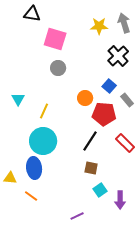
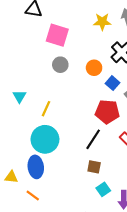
orange circle: (85, 98) -> (94, 68), moved

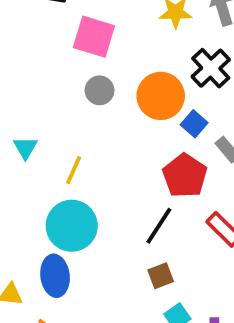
orange circle: (94, 68) -> (161, 96), size x1.6
red pentagon: (107, 112) -> (185, 176), turned 30
brown square: (94, 167) -> (161, 276), turned -32

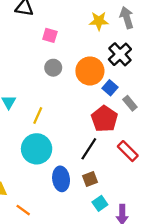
pink square: (94, 37) -> (50, 35), size x0.6
blue ellipse: (55, 276) -> (61, 179), moved

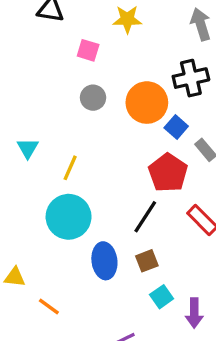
yellow star: (99, 21) -> (127, 19), moved
black cross: (120, 54) -> (191, 78), turned 30

